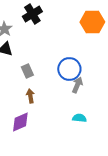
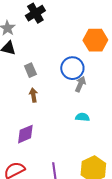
orange hexagon: (92, 22) -> (95, 40), moved
purple diamond: (20, 122) -> (25, 134), moved

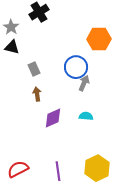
purple diamond: (25, 134) -> (53, 118), moved

